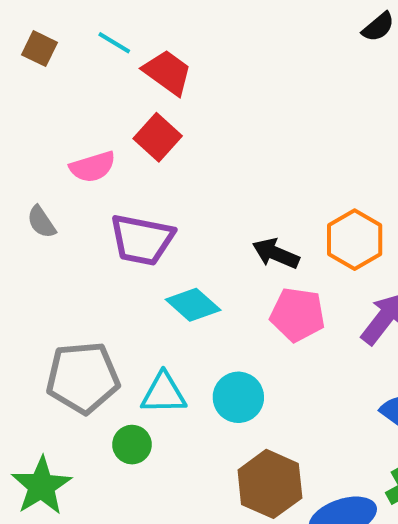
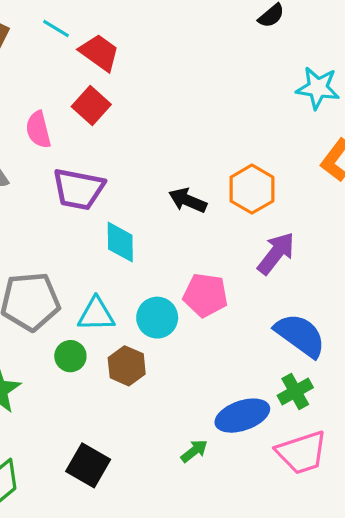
pink semicircle: (93, 167) -> (38, 130), turned 93
cyan diamond: (193, 305) -> (120, 242), turned 48
pink pentagon: (297, 315) -> (205, 295), moved
brown hexagon: (270, 484) -> (127, 366), moved, size x0.7

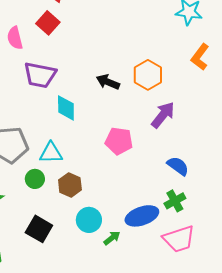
cyan circle: (157, 318) -> (89, 220), moved
blue semicircle: (300, 335) -> (178, 166), size x0.7
black square: (88, 465) -> (39, 229), moved

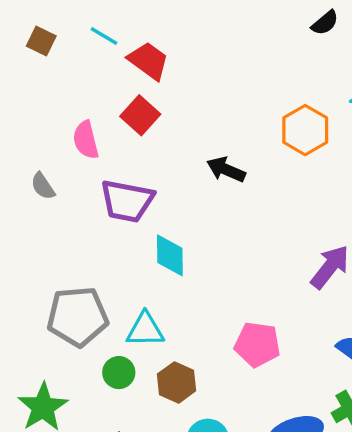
orange hexagon: (148, 75) -> (305, 130), moved
black arrow: (108, 82) -> (226, 170), moved
pink pentagon: (119, 141) -> (257, 344), moved

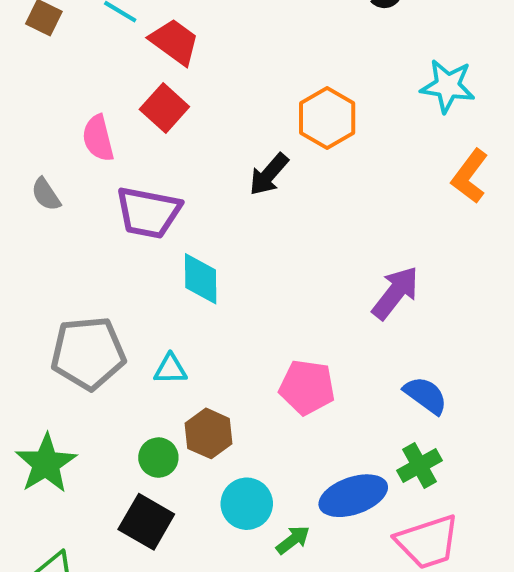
orange hexagon: (305, 130) -> (327, 118), moved
black arrow: (226, 170) -> (269, 174), turned -72
cyan triangle: (145, 330) -> (170, 369), size x0.7
green circle: (119, 373) -> (158, 458), moved

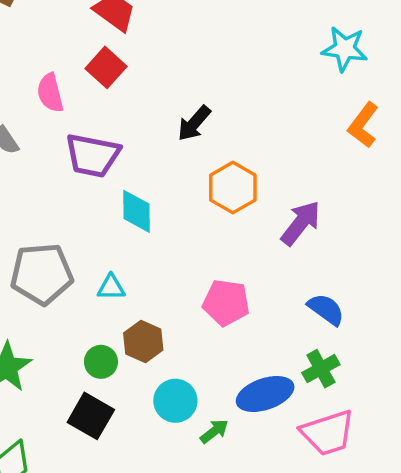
orange hexagon: (327, 118) -> (233, 188), moved

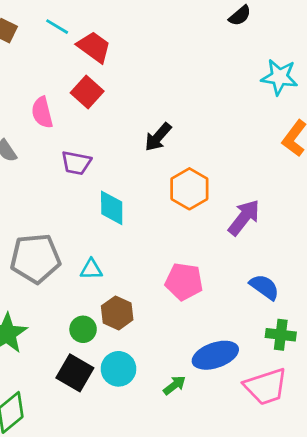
purple trapezoid: (92, 155) -> (76, 163), size x0.7
green cross: (321, 369) -> (281, 335), moved, turned 36
cyan circle: (175, 401) -> (118, 369), moved

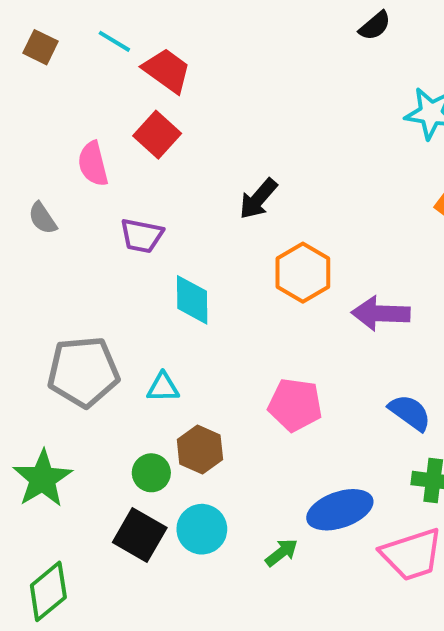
purple arrow: (244, 217) -> (381, 313), turned -126

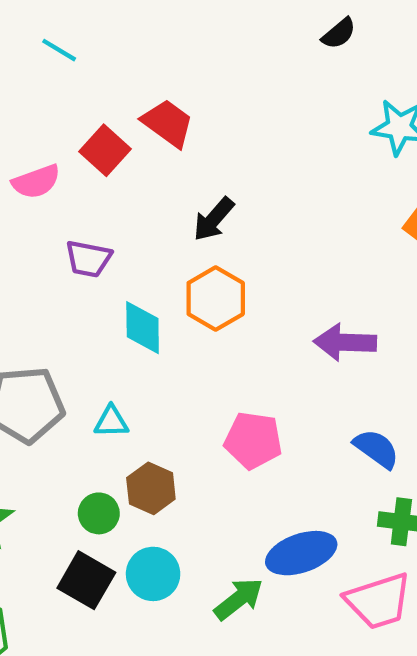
red trapezoid: (167, 70) -> (168, 123), moved
pink semicircle: (93, 164) -> (36, 182), turned -96
orange hexagon: (303, 273) -> (216, 298), moved
green arrow: (282, 553) -> (239, 599), size x1.4

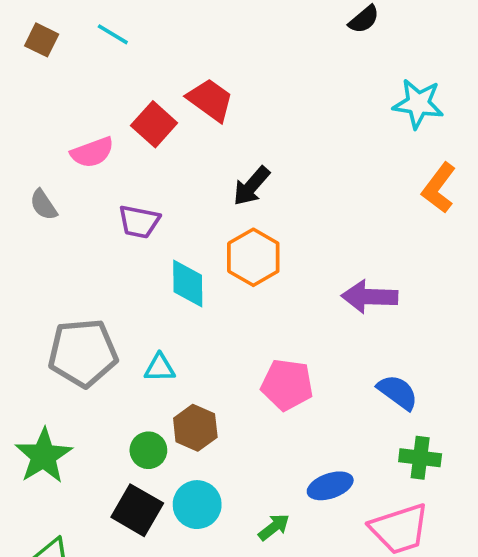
blue ellipse: (301, 553) -> (330, 486), size x0.7
green arrow: (239, 599) -> (274, 527), size x0.7

